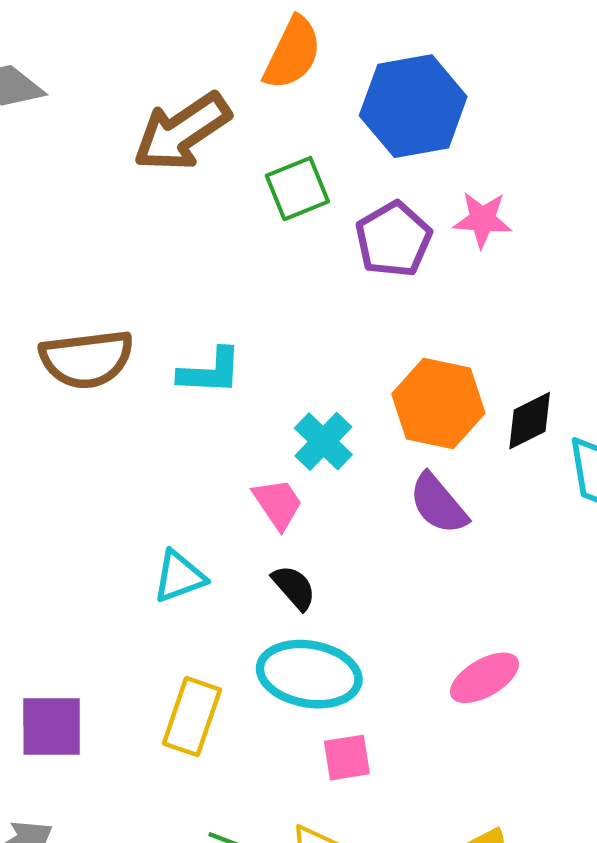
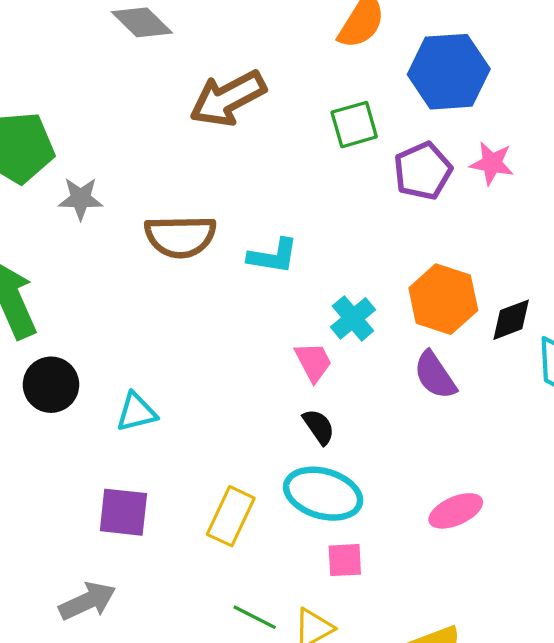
brown arrow: (182, 132) -> (228, 98), moved
cyan triangle: (179, 577) -> (136, 412), moved

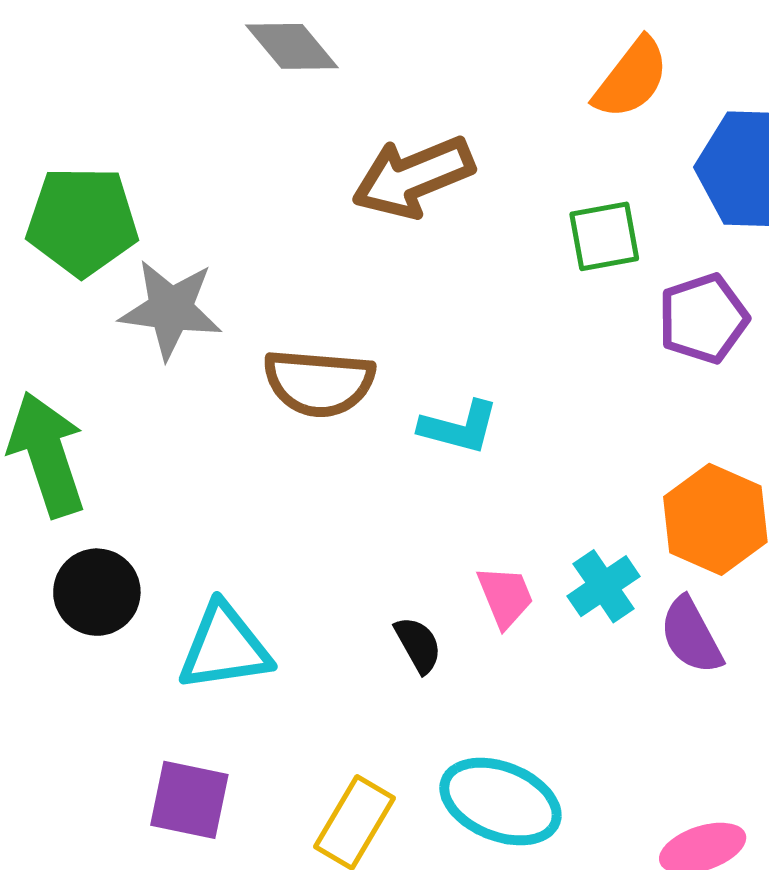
gray star: (81, 199) -> (171, 309), size x1.5
cyan cross: (353, 318) -> (603, 586), moved
cyan triangle: (136, 412) -> (224, 647), size x1.5
black semicircle: (319, 427) -> (418, 645), moved

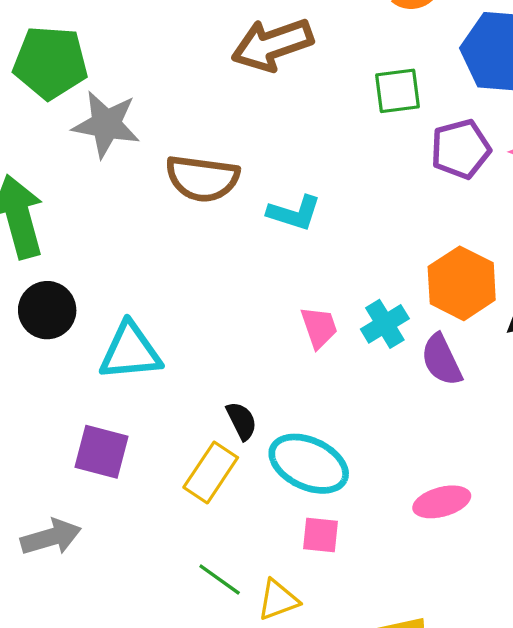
black semicircle: (418, 645) -> (242, 421), moved

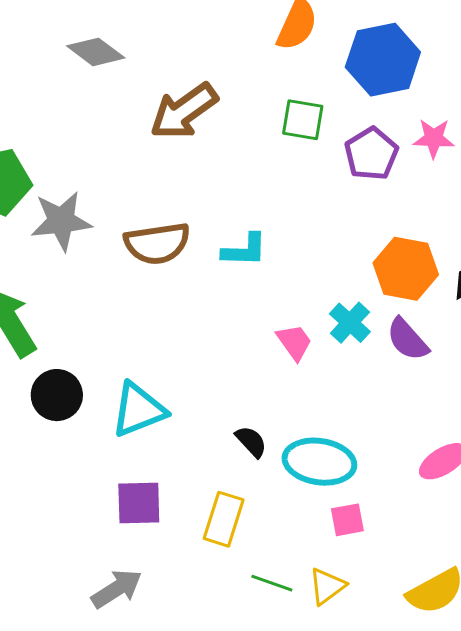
green square: (398, 91) -> (303, 120), turned 33
yellow rectangle: (211, 472) -> (224, 519), moved

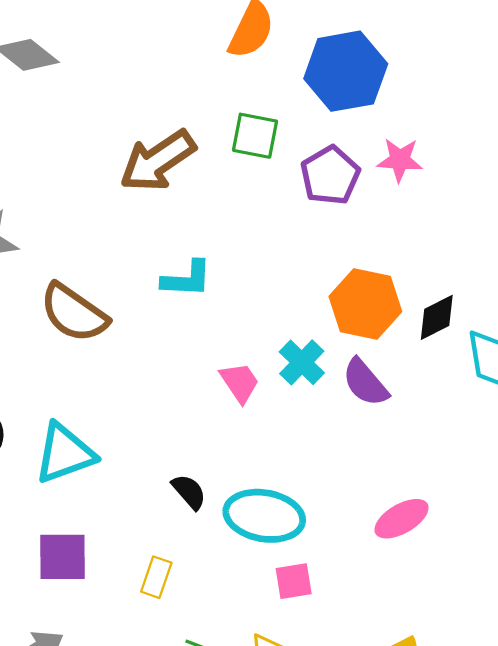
brown arrow: (184, 111) -> (158, 161), moved
brown semicircle: (157, 243) -> (74, 313), moved, turned 42
yellow rectangle: (224, 519) -> (156, 577), size x0.7

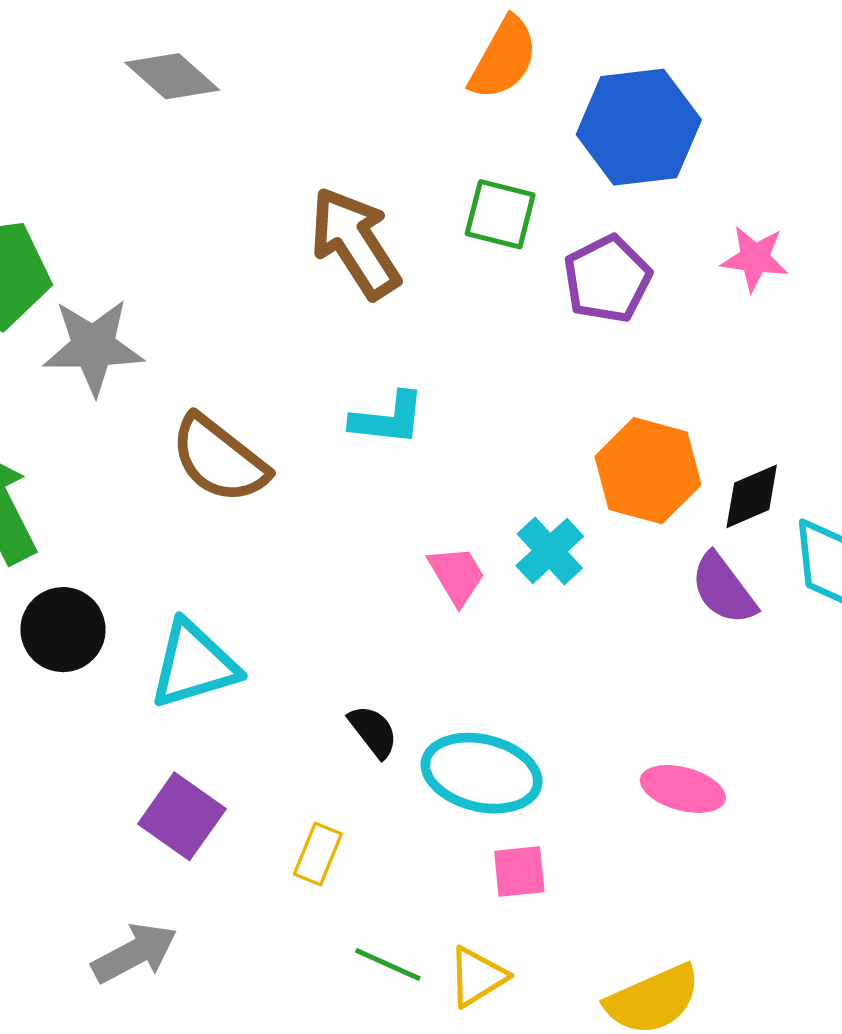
pink star: (400, 160) -> (755, 258), moved
brown arrow: (158, 161) -> (355, 243), turned 88
purple semicircle: (365, 382) -> (723, 589), moved
pink ellipse: (401, 519) -> (683, 789), turned 42
purple square: (63, 557) -> (182, 816), turned 32

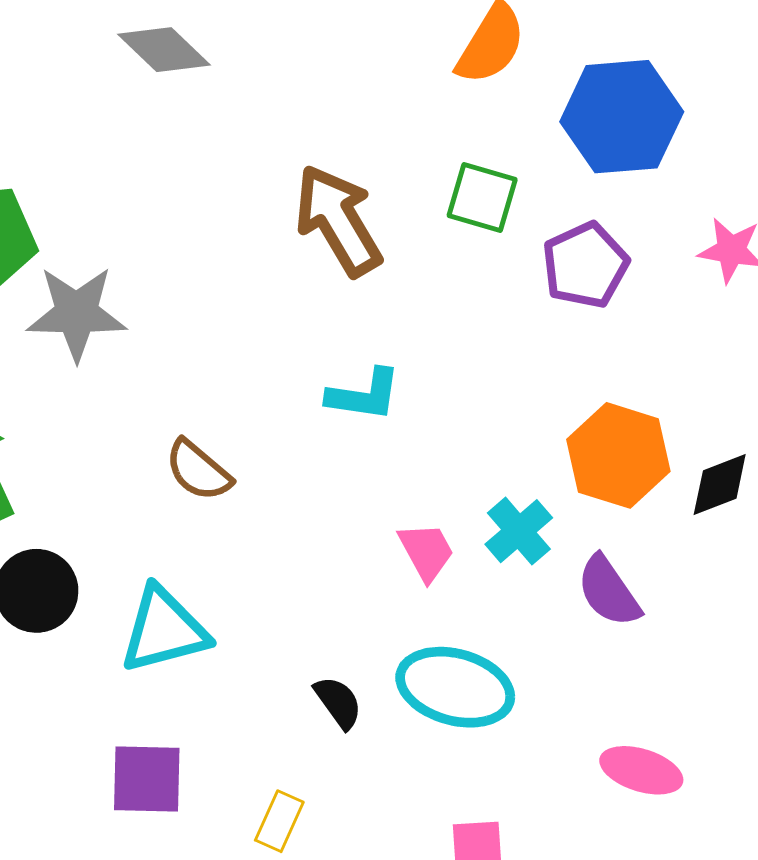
brown semicircle: (219, 459) -> (198, 470), moved, size x0.7
purple semicircle: (723, 589) -> (609, 591), moved
cyan ellipse: (482, 773) -> (455, 687), moved
purple square: (182, 816) -> (147, 779), turned -36

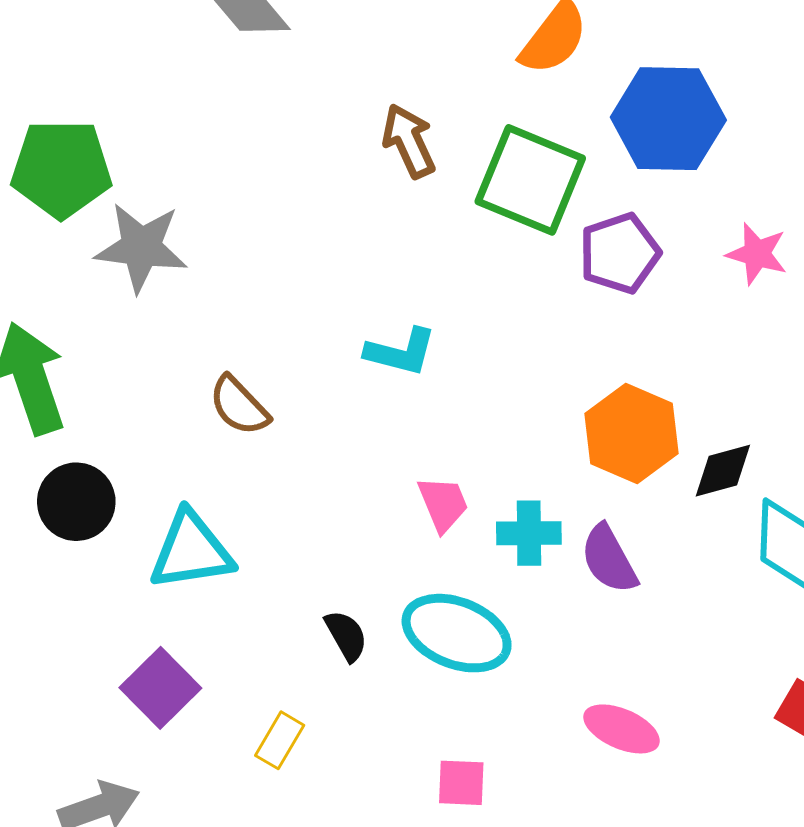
green square: (482, 197) -> (530, 180), size x1.6
brown arrow: (338, 220) -> (409, 141), moved, size x0.7
cyan cross: (519, 531) -> (529, 533), moved, turned 34
purple square: (147, 779) -> (160, 688), turned 38

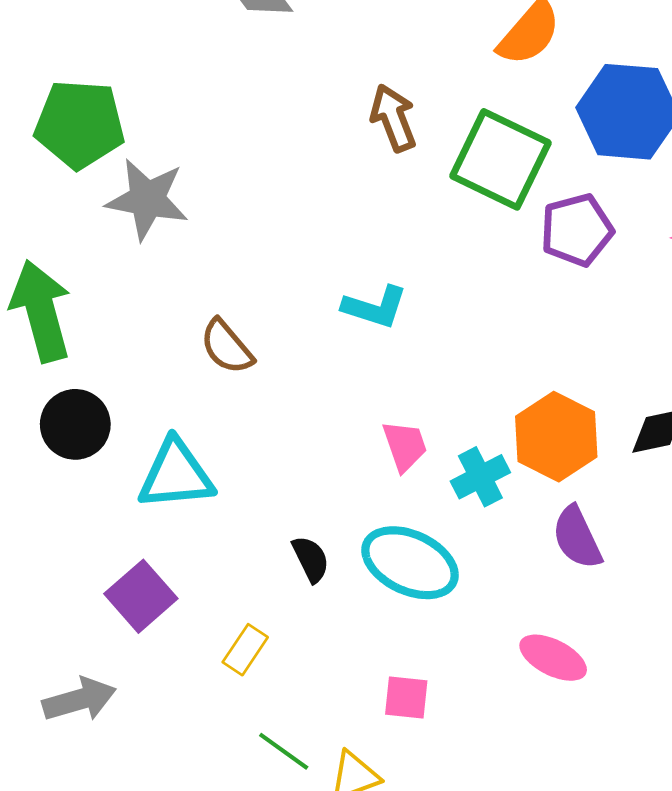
orange hexagon: (632, 434) -> (556, 437), moved
cyan cross: (529, 533) -> (480, 477), turned -30
purple semicircle: (609, 559) -> (577, 538), moved

